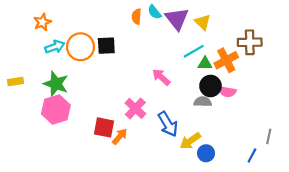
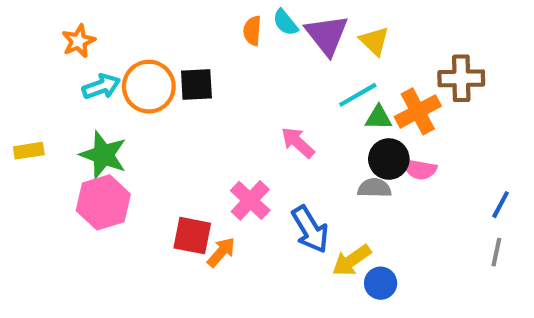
blue line: (252, 155) -> (501, 205), moved

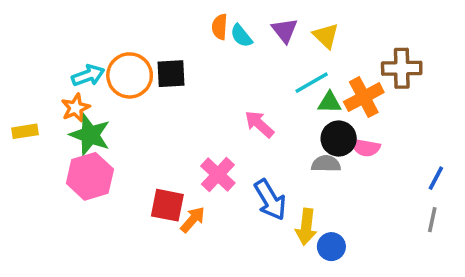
cyan semicircle: (285, 22) -> (241, 36), moved
purple triangle: (327, 35) -> (285, 30), size x0.7
orange star: (78, 41) -> (76, 108), moved
yellow arrow: (352, 260) -> (306, 227), turned -48

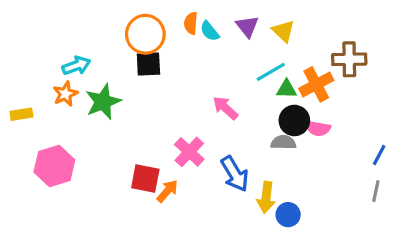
orange circle: (130, 75) -> (145, 34), moved
green star: (90, 135) -> (103, 102), moved, turned 30
pink hexagon: (90, 176) -> (54, 166), moved

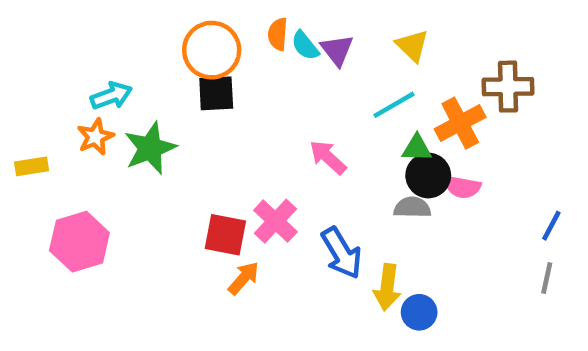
purple triangle: (247, 26) -> (337, 50), moved
green triangle: (287, 89) -> (417, 148), moved
red square: (145, 179) -> (225, 235), moved

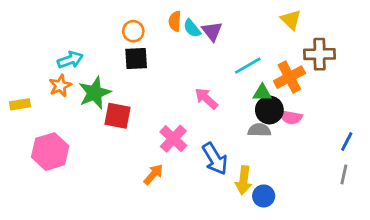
yellow triangle: (412, 46) -> (291, 20), moved
orange circle: (212, 50) -> (133, 31), size x0.6
red square: (225, 235) -> (117, 116), moved

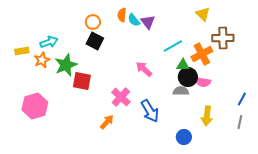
black square: (136, 58) -> (95, 41), turned 30
yellow rectangle: (20, 104) -> (22, 51), moved
yellow arrow: (244, 180) -> (207, 116), moved

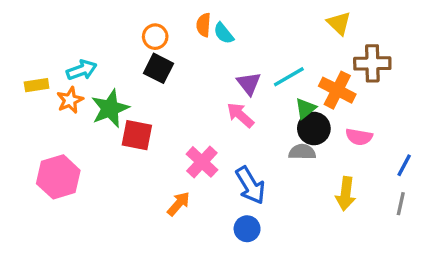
purple triangle: (148, 22) -> (249, 83), moved
orange cross: (202, 54) -> (337, 90), turned -35
green triangle: (183, 65) -> (306, 108), turned -40
pink semicircle: (203, 82) -> (359, 137), moved
blue circle: (184, 137) -> (247, 229), moved

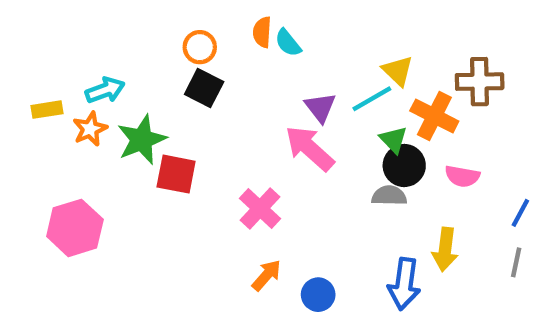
yellow triangle: (339, 23) -> (398, 71), moved
green triangle: (306, 108) -> (393, 140), turned -35
pink arrow: (240, 115) -> (310, 148), size x1.4
blue arrow: (250, 185) -> (404, 284), moved, turned 39
orange arrow: (179, 204) -> (266, 275), moved

